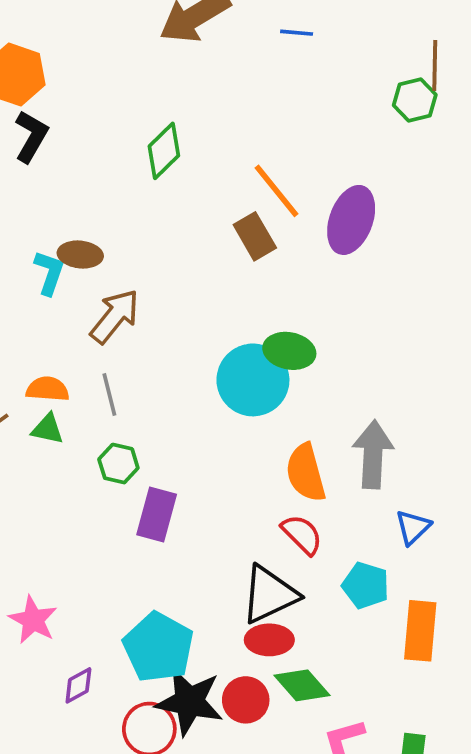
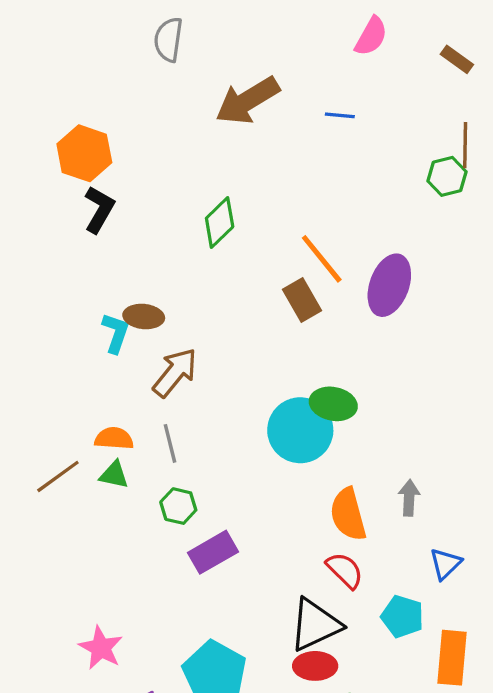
gray arrow: (373, 454) -> (409, 498), size x0.6
purple rectangle: (157, 514) -> (213, 552), turned 45

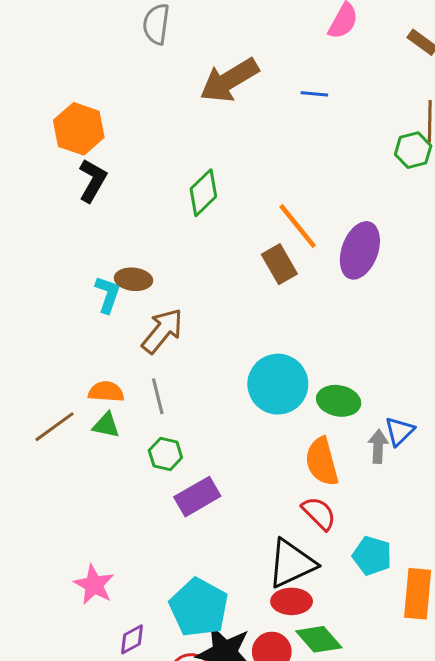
green ellipse: (333, 404) -> (339, 401), moved
blue triangle: (445, 564) -> (399, 431), moved

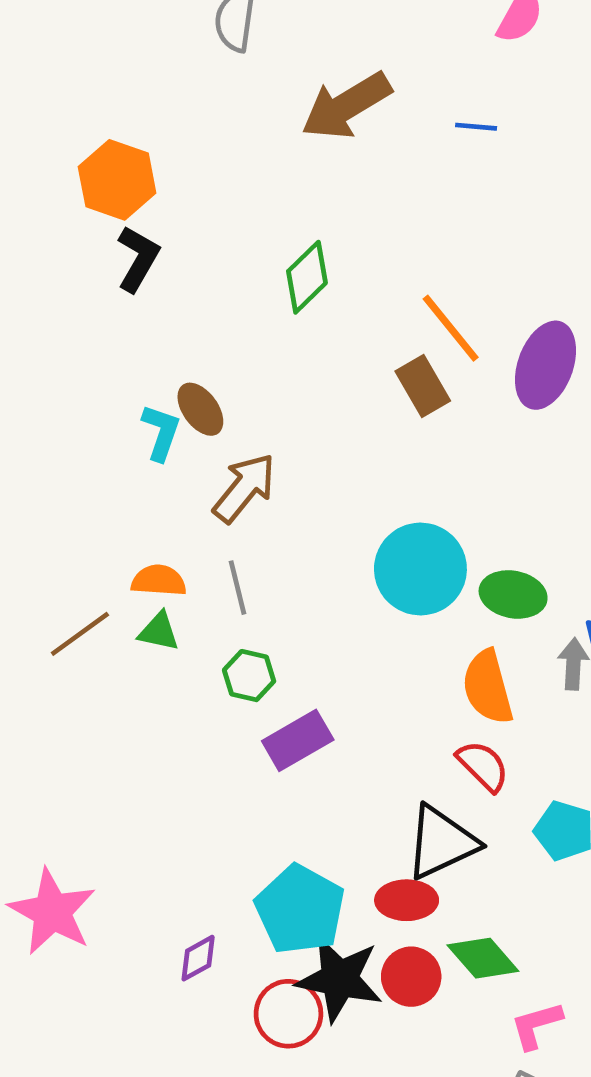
brown ellipse: (133, 279) -> (200, 409), turned 48
pink star: (94, 585) -> (52, 912), moved, size x1.4
red ellipse: (292, 601) -> (407, 900), moved

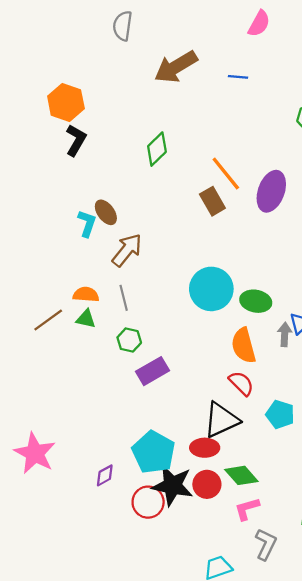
pink L-shape: (536, 1025) -> (247, 509), moved

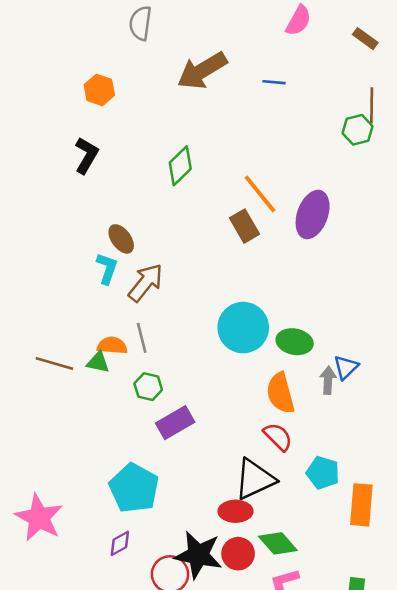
orange hexagon: (66, 102) -> (99, 90), moved, size x0.7
cyan L-shape: (87, 223) -> (107, 268), moved
orange semicircle: (86, 294) -> (112, 346), moved
brown line: (48, 320) -> (54, 364), turned 52
cyan pentagon: (154, 452) -> (134, 488), moved

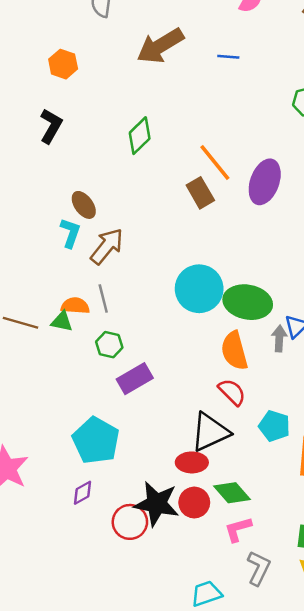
green ellipse: (295, 342) -> (248, 302), size x1.4

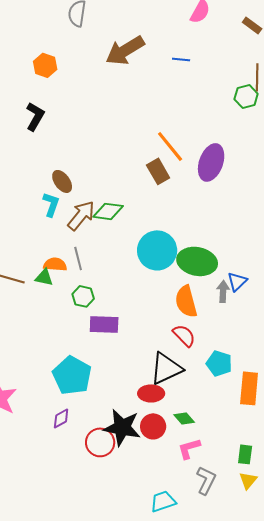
green diamond: (140, 136) -> (108, 211), moved, turned 52
purple rectangle: (135, 379) -> (104, 324), turned 32
green diamond: (232, 493) -> (184, 418), size x0.7

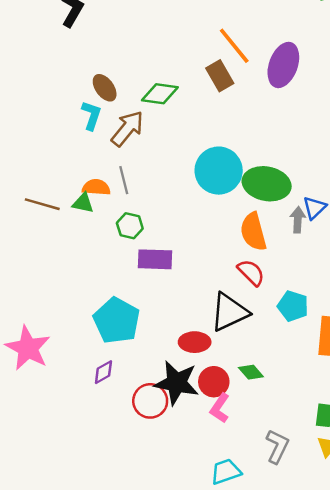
green diamond: (108, 211) -> (160, 94), moved
red ellipse: (151, 393) -> (195, 342), moved
pink L-shape: (189, 448) -> (220, 408), moved, turned -40

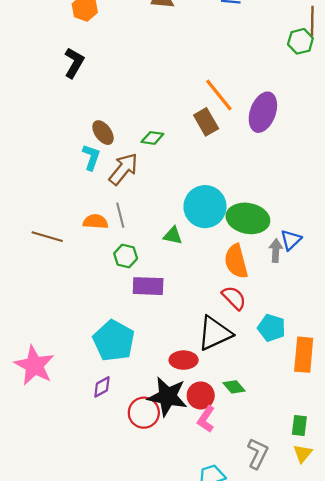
green diamond: (160, 94) -> (152, 138), size x0.7
green triangle: (83, 203) -> (173, 236), moved

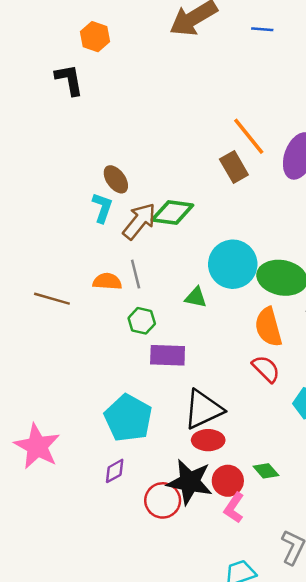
black L-shape: (74, 63) -> (69, 80), moved, turned -40
green diamond: (152, 138) -> (172, 213), moved, size x1.6
black triangle: (215, 333) -> (203, 409), moved

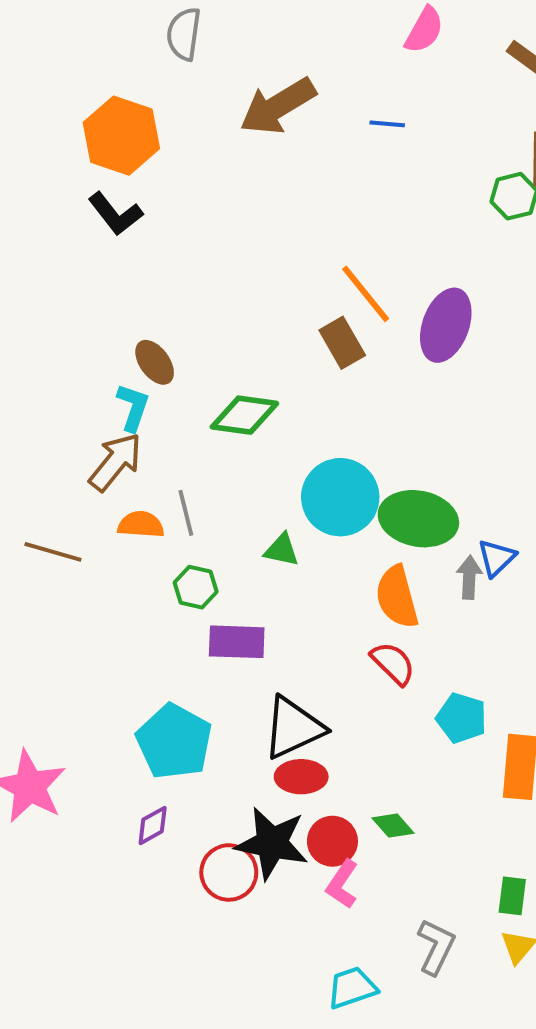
orange hexagon: (95, 37) -> (121, 136), size x1.6
black L-shape: (69, 80) -> (115, 214), moved, turned 152
brown arrow: (139, 221) -> (115, 462), moved

